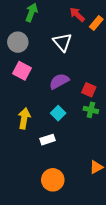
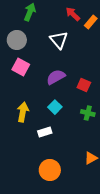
green cross: (91, 110) -> (88, 113), moved

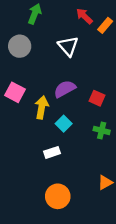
pink square: (21, 67) -> (15, 92), moved
yellow arrow: (23, 112) -> (42, 107), moved

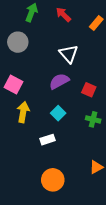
red arrow: (84, 16) -> (63, 15), moved
white triangle: (68, 46) -> (69, 54), moved
yellow arrow: (42, 107) -> (23, 112), moved

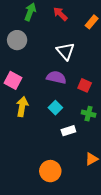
purple semicircle: (59, 81) -> (56, 77), turned 42
white rectangle: (47, 140) -> (68, 131), moved

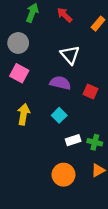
pink square: (13, 80) -> (19, 73), moved
green cross: (89, 114) -> (95, 142), moved
orange circle: (50, 171) -> (63, 175), moved

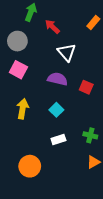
red arrow: (65, 15) -> (52, 27), moved
white rectangle: (73, 140) -> (58, 140), moved
orange circle: (63, 175) -> (30, 166), moved

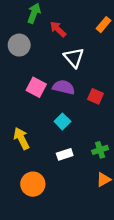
pink square: (18, 70) -> (36, 87), moved
yellow arrow: (23, 109) -> (21, 138), moved, turned -36
green cross: (90, 135) -> (100, 150), turned -32

